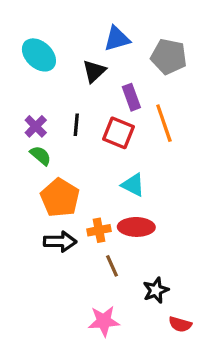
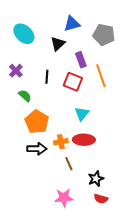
purple cross: (36, 126) -> (16, 71), moved
cyan triangle: (133, 185) -> (82, 114), turned 42
red semicircle: (180, 324) -> (101, 199), moved

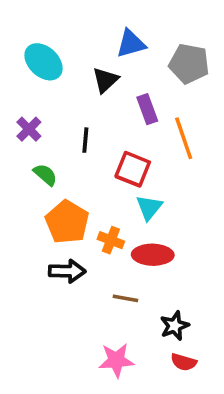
red square: (73, 82) -> (133, 169), moved
orange cross: (61, 142) -> (111, 240), moved, turned 32
brown line: (69, 164) -> (125, 298), turned -56

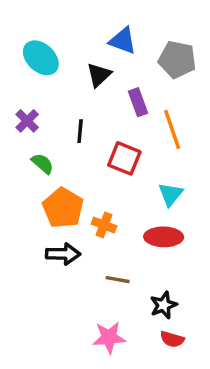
blue triangle: (131, 44) -> (123, 41), turned 36
cyan triangle: (149, 207) -> (170, 194), moved
red ellipse: (153, 255) -> (164, 237), moved

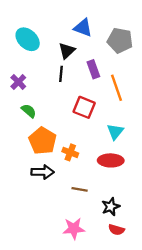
black line: (80, 131) -> (61, 74), moved

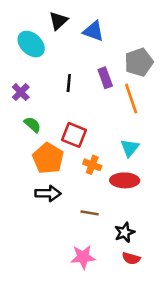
gray pentagon: (120, 40) -> (139, 62), moved, turned -30
black triangle: (67, 51) -> (58, 21), moved
red square: (84, 107) -> (74, 135), moved
orange cross: (70, 152) -> (92, 165), moved

